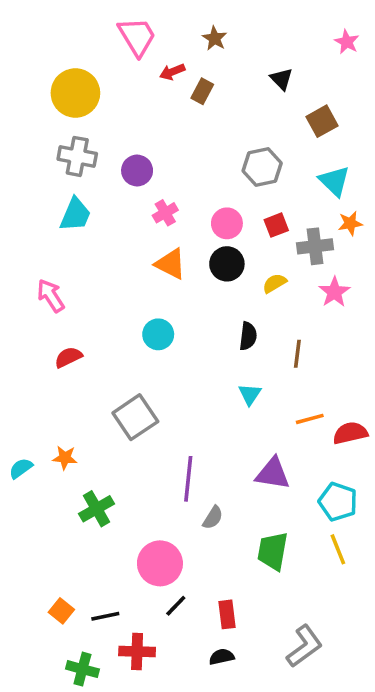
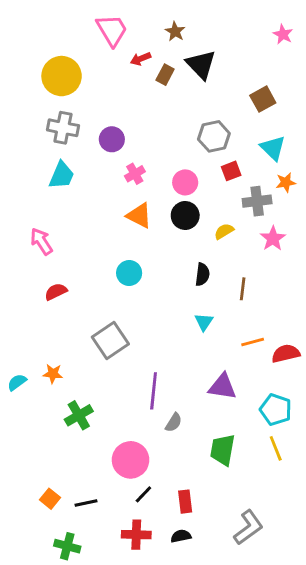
black triangle: (282, 79) -> (201, 65), moved, size x1.6
red square: (276, 225) -> (231, 171), moved
red cross: (137, 651) -> (136, 535), moved

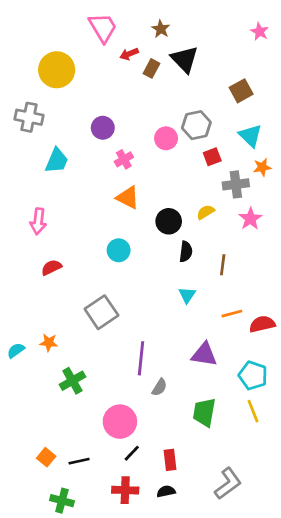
gray cross: (63, 128) -> (29, 117), moved
pink circle: (185, 182) -> (166, 138), moved
black circle: (185, 215) -> (169, 221), moved
pink arrow: (41, 241) -> (38, 221), turned -140

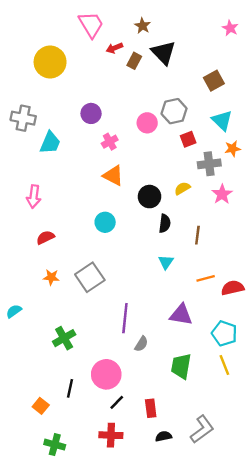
gray cross: (29, 117) -> (23, 118), moved
orange star: (49, 343) -> (51, 277), moved
black line: (79, 461) -> (70, 388), moved, turned -66
black semicircle: (166, 491) -> (164, 436), moved

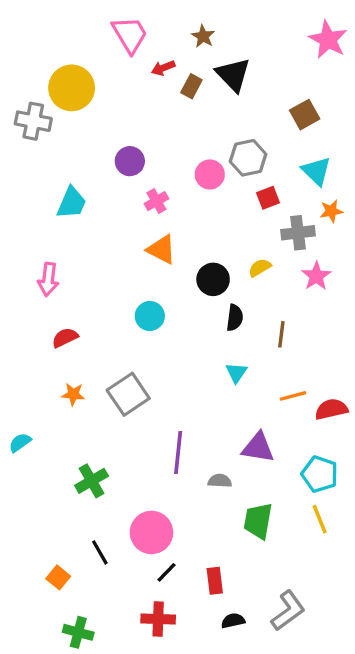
pink star: (230, 28) -> (328, 40), size x1.6
gray cross: (23, 118) -> (33, 121), moved
gray semicircle: (141, 344) -> (220, 481), moved, turned -119
black line: (70, 388) -> (100, 552), turned -42

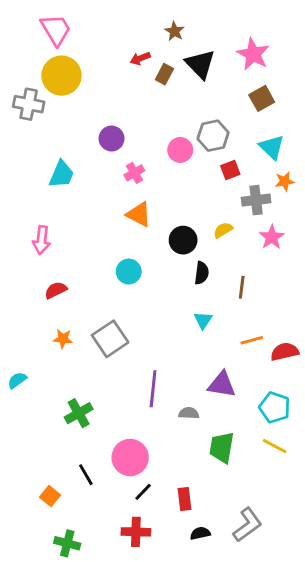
pink trapezoid: (130, 35) -> (56, 30), moved
pink star: (328, 40) -> (253, 54), moved
yellow line: (320, 519) -> (275, 446), turned -40

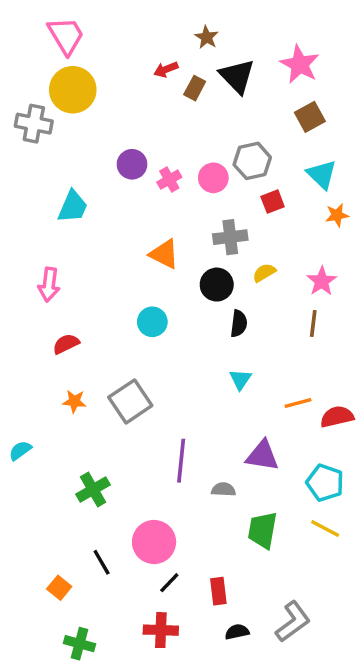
pink cross: (134, 173) -> (169, 180), moved
gray cross: (256, 200) -> (230, 237), moved
brown line: (242, 287) -> (313, 323), moved

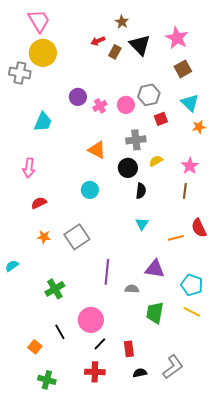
red semicircle: (337, 417) -> (199, 228), moved, turned -102

